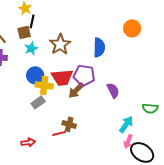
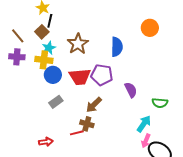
brown square: (24, 32) -> (42, 32), turned -32
yellow cross: (44, 85) -> (44, 60), moved
brown arrow: (76, 90) -> (94, 105), moved
green semicircle: (150, 108) -> (160, 103), moved

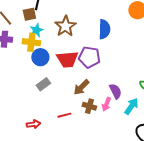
brown square: (42, 32) -> (29, 14), turned 32
purple semicircle: (131, 90) -> (115, 91), moved
brown cross: (87, 124) -> (89, 106), moved
pink arrow: (146, 141) -> (106, 104), moved

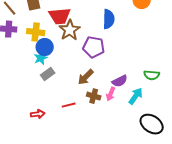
brown star: (65, 26) -> (70, 30), moved
cyan star: (36, 30) -> (41, 58), moved
red trapezoid: (67, 59) -> (60, 16), moved
purple semicircle: (115, 91) -> (120, 81), turned 91

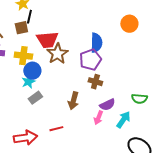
purple pentagon: (94, 47) -> (90, 60), moved, turned -30
brown arrow: (86, 77) -> (73, 101), turned -30
brown cross: (94, 96) -> (95, 82), moved
red arrow: (38, 114) -> (25, 138), size x1.6

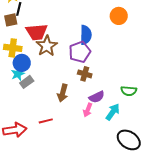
gray rectangle: (35, 98) -> (27, 82), moved

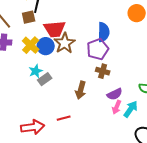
yellow cross: (13, 48) -> (31, 45), turned 36
blue circle: (22, 63) -> (46, 46), moved
pink arrow: (88, 110) -> (117, 107), moved

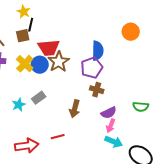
cyan star: (36, 71) -> (19, 105), moved
cyan arrow: (131, 109) -> (114, 142), moved, turned 78

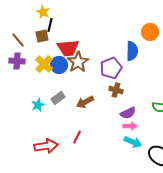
blue semicircle: (98, 51) -> (132, 51), moved
brown arrow: (75, 109) -> (85, 102), moved, turned 48
pink arrow: (111, 126) -> (130, 126), turned -112
red line: (58, 137) -> (77, 137), turned -48

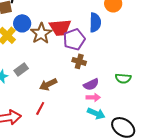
red trapezoid: (68, 48) -> (60, 27), moved
blue circle: (59, 65) -> (22, 23), moved
brown arrow: (85, 102) -> (48, 84), moved

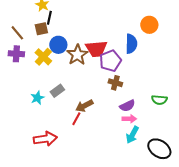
red line: (40, 108) -> (76, 119), moved
cyan arrow: (96, 113) -> (132, 135), turned 96

